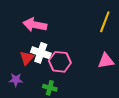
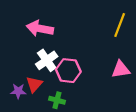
white cross: (41, 53) -> (47, 60), turned 36
red triangle: (27, 58) -> (34, 84), moved

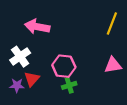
white cross: (47, 60) -> (20, 57), moved
green cross: (57, 100) -> (69, 85), moved, turned -32

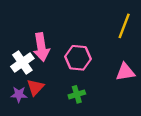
pink arrow: (37, 27) -> (41, 47), moved, turned -110
pink hexagon: (64, 66) -> (78, 58), moved

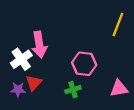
pink hexagon: (78, 58) -> (84, 64), moved
pink triangle: (125, 72) -> (119, 88), moved

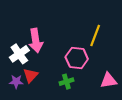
yellow line: (118, 24) -> (95, 35), moved

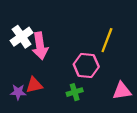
white cross: (19, 54) -> (22, 37), moved
red triangle: (31, 75) -> (34, 85), turned 35

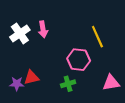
yellow line: (107, 40) -> (97, 37), turned -45
pink arrow: (40, 46) -> (43, 29), moved, size x0.7

